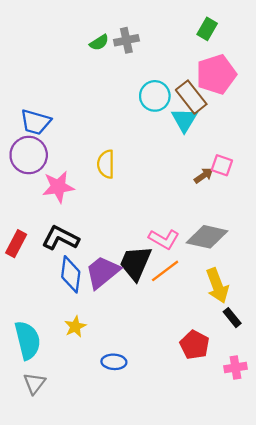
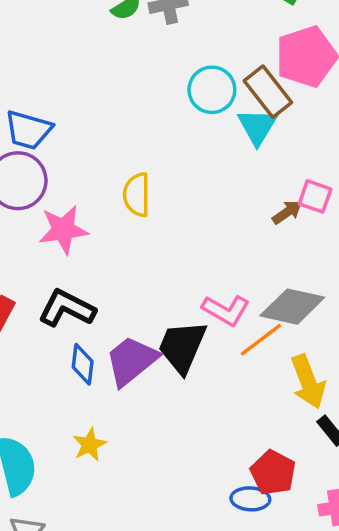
orange line: (165, 271) -> (261, 340), moved
blue diamond: (71, 274) -> (83, 364), size x0.7
blue ellipse: (114, 362) -> (250, 499), moved

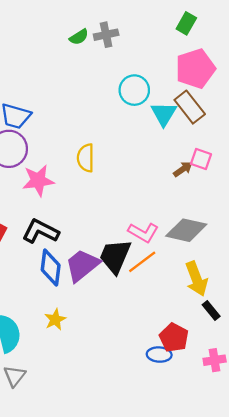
brown rectangle: (268, 92) -> (190, 107), moved
orange line: (261, 340) -> (142, 262), moved
blue diamond: (83, 364) -> (51, 268), size x1.4

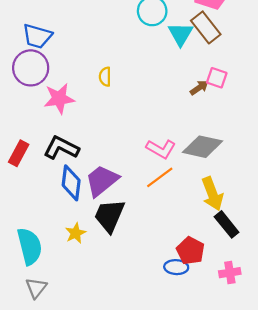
yellow semicircle: (86, 158) -> (105, 77), size x0.7
black trapezoid: (115, 256) -> (109, 216), moved
black rectangle: (211, 310) -> (227, 224), size x1.4

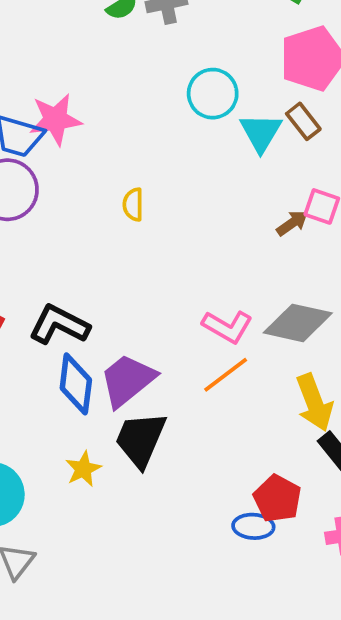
brown rectangle: (206, 27) -> (303, 121), size x0.7
pink star: (59, 99) -> (55, 119), moved

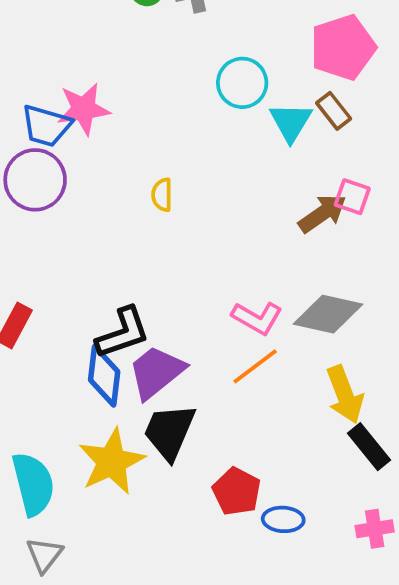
brown arrow: (292, 223) -> (322, 213), size x1.5
black L-shape: (59, 325) -> (123, 333), moved, turned 134
yellow star: (83, 469) -> (112, 462), size x1.8
red pentagon: (277, 499) -> (237, 491), moved

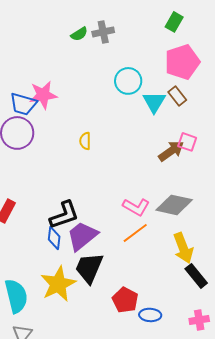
blue diamond: (104, 376) -> (54, 238), size x0.7

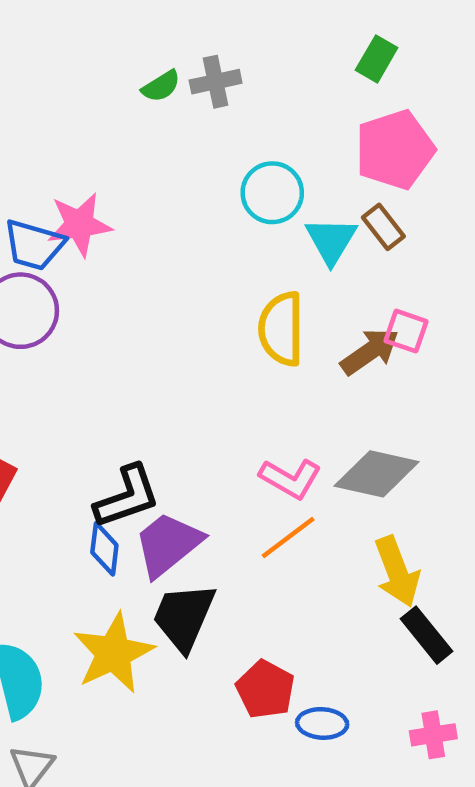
yellow semicircle: (85, 141) -> (281, 329), moved, size x1.8

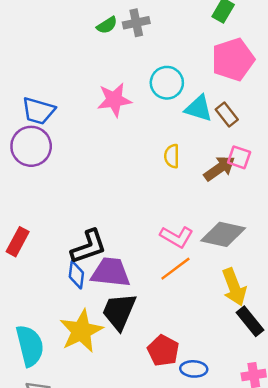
pink star: (79, 225) -> (114, 100), moved
brown rectangle: (383, 227) -> (227, 115), moved
cyan triangle: (331, 240) -> (199, 108), turned -44
yellow semicircle: (281, 329) -> (172, 156), size x0.6
purple trapezoid: (168, 544) -> (111, 272), turned 45

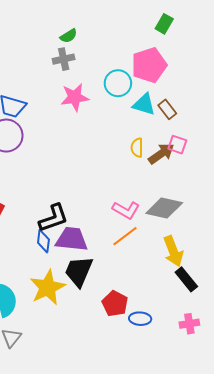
gray cross: (136, 23) -> (64, 59), moved
pink pentagon: (233, 59) -> (149, 65), moved
yellow semicircle: (172, 156) -> (137, 148), moved

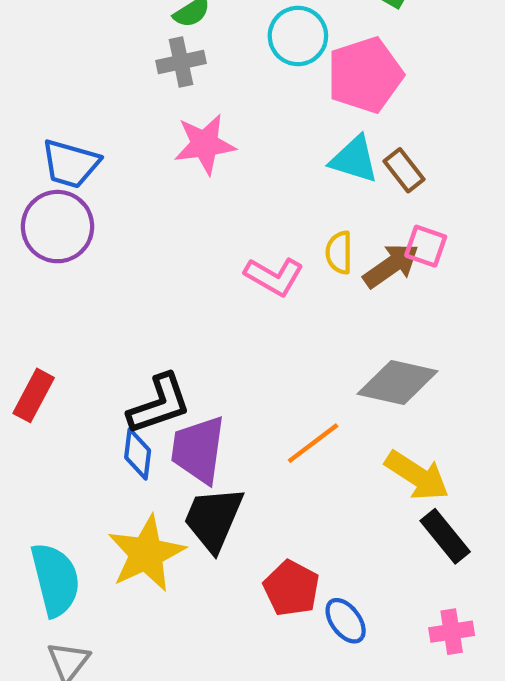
cyan circle: (118, 83) -> (298, 36), moved
pink L-shape: (126, 210) -> (274, 276), moved
purple trapezoid: (72, 239) -> (198, 450), turned -88
yellow arrow: (173, 251) -> (417, 476), turned -36
blue ellipse: (140, 319) -> (346, 621), turned 50

